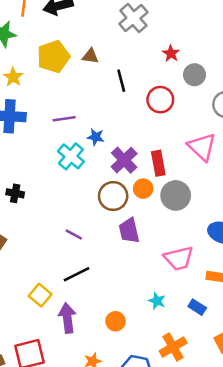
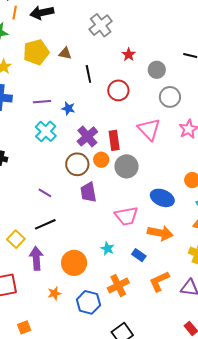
gray circle: (194, 75) -> (157, 70), moved
blue star: (96, 137) -> (68, 108), moved
orange circle: (116, 321) -> (74, 263), size x1.6

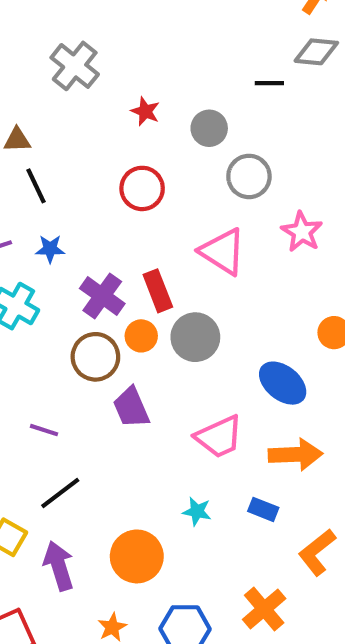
black line: (88, 74) -> (36, 186), moved
blue ellipse: (162, 198) -> (283, 383), turned 30
orange cross: (118, 285) -> (264, 609), moved

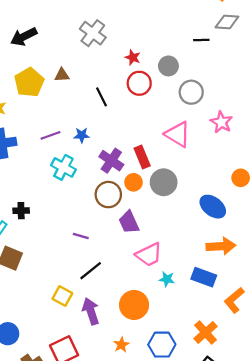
black line: (36, 186) -> (101, 97), moved
red circle: (142, 188) -> (139, 83), moved
pink trapezoid: (219, 437) -> (149, 255), moved
blue rectangle: (263, 509) -> (204, 277), size x1.5

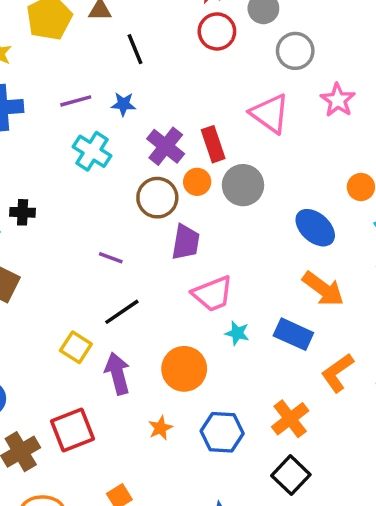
black line: (101, 97) -> (135, 49), moved
purple trapezoid: (129, 222) -> (186, 242), turned -150
orange arrow: (221, 246) -> (323, 289), turned 36

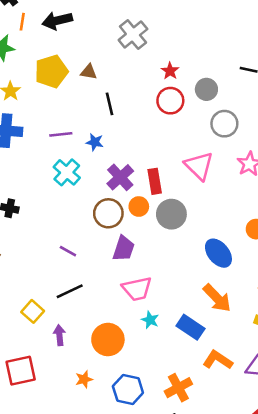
orange L-shape: (337, 373) -> (218, 360), turned 60
purple arrow: (118, 374) -> (59, 335), size x0.7

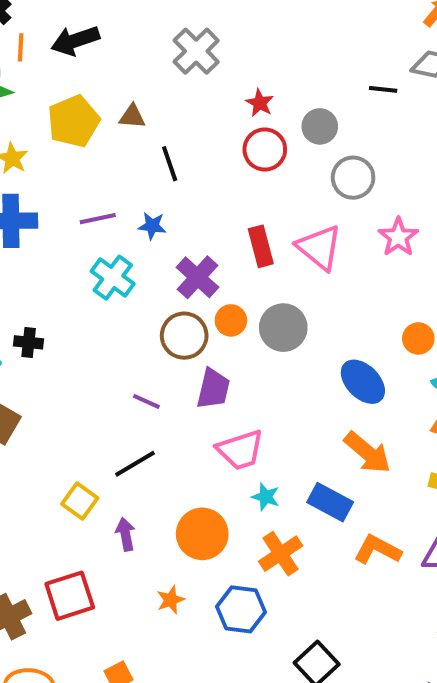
red rectangle: (155, 181) -> (261, 246), moved
purple line: (68, 251) -> (146, 401), moved
orange cross: (178, 388) -> (281, 554), moved

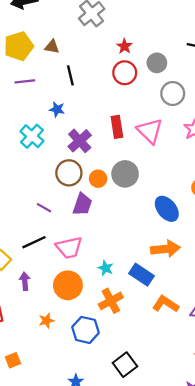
purple line: (98, 219) -> (25, 81), moved
orange circle: (231, 320) -> (98, 179), moved
pink trapezoid: (240, 450) -> (69, 248), moved
orange arrow: (367, 453) -> (165, 249), turned -52

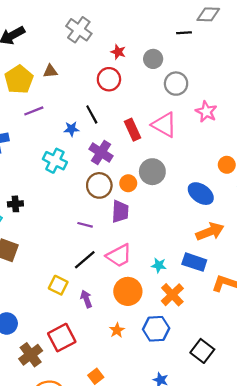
red circle: (125, 73) -> (109, 79), moved
black line: (70, 75) -> (92, 114), moved

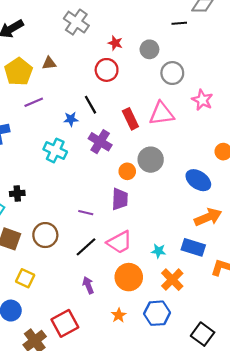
pink triangle: (164, 125) -> (162, 114), turned -36
brown circle: (99, 185) -> (45, 235), moved
yellow square: (58, 285) -> (25, 278), moved

